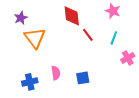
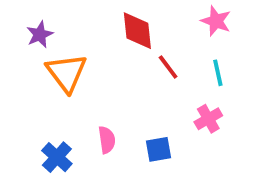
cyan line: (114, 38) -> (218, 73), turned -32
pink cross: (128, 58) -> (208, 119), moved
blue cross: (30, 82) -> (57, 157), turned -35

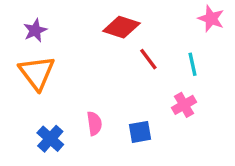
pink star: (216, 21) -> (211, 19), moved
red diamond: (137, 31) -> (121, 27), turned -66
orange triangle: (67, 73) -> (37, 73), moved

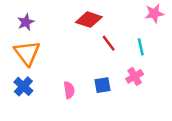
pink star: (211, 19) -> (154, 13), turned -30
blue square: (140, 132) -> (102, 85), moved
blue cross: (50, 139) -> (23, 86), moved

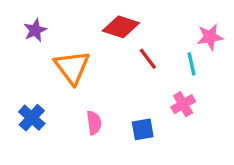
pink star: (154, 13) -> (210, 37), moved
orange triangle: (27, 53) -> (72, 67), moved
blue square: (102, 85) -> (143, 129), moved

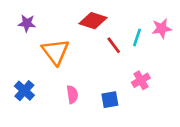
purple star: (35, 30) -> (27, 23), turned 30
cyan line: (191, 64) -> (137, 37), moved, turned 30

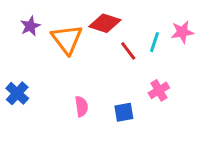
purple star: (27, 23) -> (30, 26), turned -30
orange triangle: (55, 52) -> (67, 39), moved
blue cross: (24, 91) -> (17, 93), moved

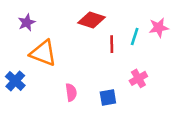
orange triangle: (67, 39) -> (43, 53), moved, turned -32
red line: (128, 51) -> (112, 44), turned 36

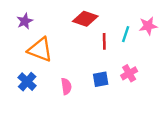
blue cross: (15, 81) -> (27, 82), moved
blue square: (108, 97) -> (101, 79), moved

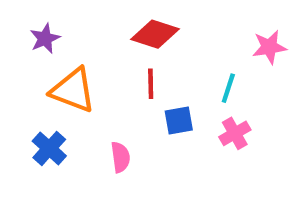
cyan line: (126, 34) -> (228, 88), moved
red line: (104, 41) -> (151, 84), moved
blue square: (101, 79) -> (179, 120), moved

